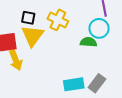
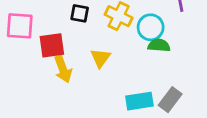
cyan circle: (99, 28) -> (151, 27), moved
yellow triangle: (33, 36) -> (100, 58), moved, size x0.7

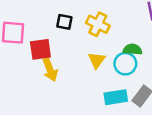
cyan circle: (151, 27) -> (125, 64), moved
yellow triangle: (100, 58) -> (97, 60), moved

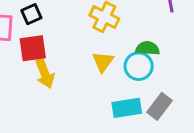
black square: (64, 22) -> (31, 14), moved, turned -35

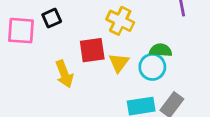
red square: (33, 48) -> (92, 50), moved

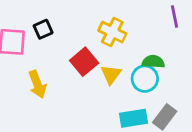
red square: (92, 50) -> (84, 62), turned -32
yellow arrow: (64, 74) -> (37, 84), moved

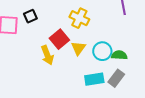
green semicircle: (153, 62) -> (119, 55), moved
yellow arrow: (37, 84) -> (47, 55), moved

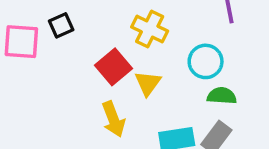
cyan circle: (102, 51) -> (206, 61), moved
yellow arrow: (47, 55) -> (113, 119), moved

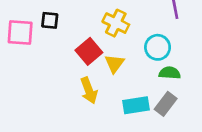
black square: (61, 25) -> (50, 20), turned 30

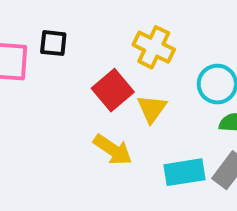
yellow arrow: (89, 90) -> (113, 150), turned -35

